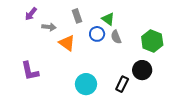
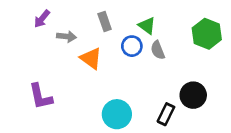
green hexagon: (152, 41) -> (207, 34), moved

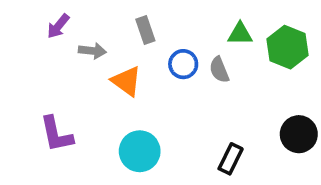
green triangle: (147, 26) -> (240, 34), moved, turned -36
black circle: (193, 95) -> (299, 134), moved
cyan circle: (117, 114) -> (140, 151), moved

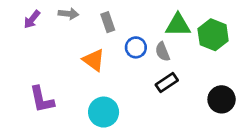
purple arrow: (58, 26) -> (32, 19), moved
green triangle: (240, 34) -> (178, 25), size x1.4
gray arrow: (92, 51) -> (68, 14), moved
black rectangle: (231, 159) -> (167, 83), moved, turned 30

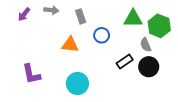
gray semicircle: (163, 52) -> (146, 45), moved
orange triangle: (94, 60) -> (70, 45), turned -30
black circle: (222, 99) -> (149, 67), moved

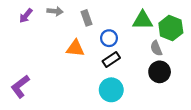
black rectangle: (125, 61) -> (111, 59), moved
purple L-shape: (31, 74) -> (20, 86), moved, turned 65
cyan circle: (77, 83) -> (111, 90), moved

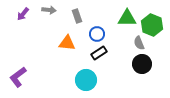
cyan circle: (111, 90) -> (86, 80), moved

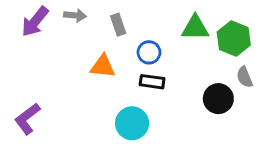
purple arrow: (23, 14) -> (35, 22), size x1.5
gray semicircle: (139, 43) -> (245, 77), moved
black rectangle: (99, 53) -> (152, 82), turned 42

